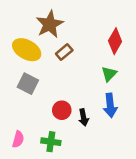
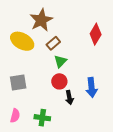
green triangle: (109, 74) -> (60, 61), moved
gray square: (28, 84) -> (18, 82), moved, turned -36
red circle: (62, 110) -> (59, 81), moved

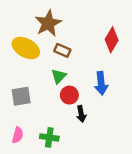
brown rectangle: (53, 43) -> (62, 50), turned 64
green triangle: (60, 61) -> (59, 76), moved
blue arrow: (92, 87) -> (101, 83), moved

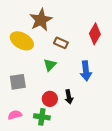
brown rectangle: (62, 50) -> (61, 43), moved
red circle: (69, 95) -> (50, 99), moved
pink semicircle: (18, 135) -> (15, 115), turned -120

